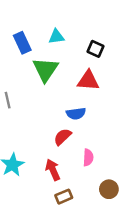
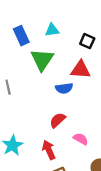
blue semicircle: (76, 114) -> (64, 88), moved
pink semicircle: (88, 157) -> (81, 139), turned -64

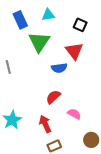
red triangle: (81, 70) -> (74, 51), turned 48

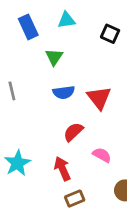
green triangle: (39, 42) -> (54, 57), size x0.6
red triangle: (74, 51) -> (99, 98), moved
blue semicircle: (59, 68) -> (64, 92), moved

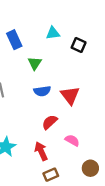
cyan triangle: (66, 20) -> (53, 33), moved

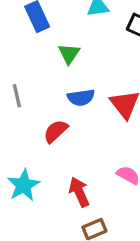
red semicircle: (50, 122) -> (56, 131), moved

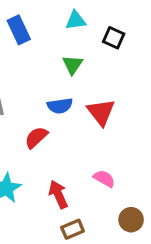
green triangle: (69, 54) -> (73, 65), moved

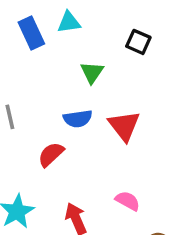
cyan triangle: (76, 20) -> (69, 22), moved

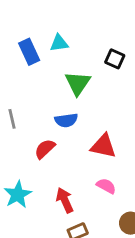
green triangle: (92, 72) -> (78, 83), size x1.4
red triangle: (124, 126) -> (103, 146), moved, turned -40

